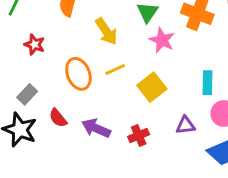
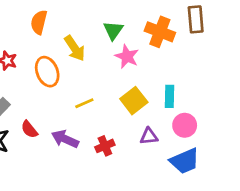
yellow line: (115, 70) -> (84, 103), moved
orange ellipse: (78, 74) -> (47, 72), moved
yellow square: (152, 87) -> (134, 101), moved

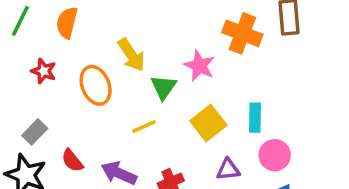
orange semicircle: (39, 22) -> (67, 23), moved
green triangle: (113, 30) -> (164, 87), moved

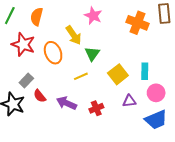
pink star: (199, 66) -> (93, 16), moved
red star: (44, 71) -> (23, 44), size x1.6
gray rectangle: (35, 132) -> (26, 80), moved

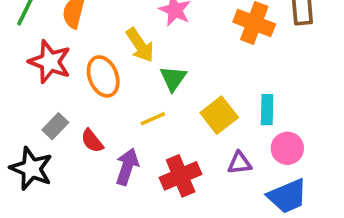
red semicircle: (40, 96) -> (92, 141), moved
purple arrow: (66, 103) -> (127, 167), turned 84
red cross: (96, 108) -> (181, 176), size x1.5

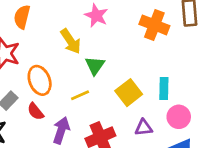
orange ellipse: (103, 76) -> (40, 80), moved

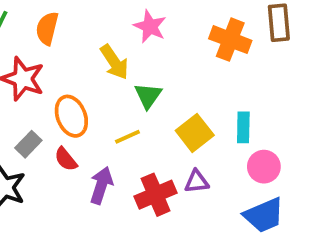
purple triangle: (144, 128) -> (197, 182), moved

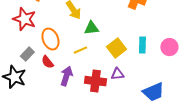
green triangle: (148, 96) -> (91, 28), turned 49
pink circle: (264, 167) -> (169, 47), moved
red cross: (155, 195) -> (95, 81), turned 30

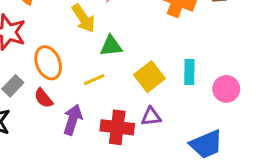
pink circle: (169, 47) -> (226, 89), moved

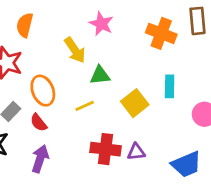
cyan rectangle: (189, 72) -> (170, 86), moved
purple triangle: (151, 117) -> (136, 152), moved
purple arrow: (73, 120) -> (40, 159), moved

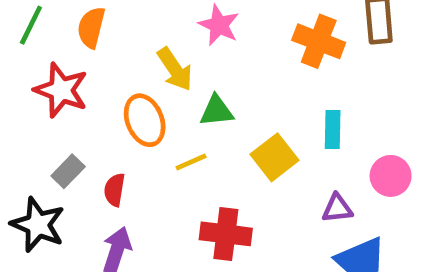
orange ellipse: (43, 91) -> (145, 120), moved
red semicircle: (39, 123) -> (114, 190), turned 48
purple triangle: (136, 152) -> (337, 208), moved

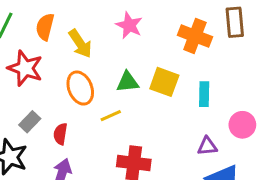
yellow arrow: (175, 69) -> (80, 44), moved
yellow square: (275, 157) -> (164, 82), moved, turned -32

